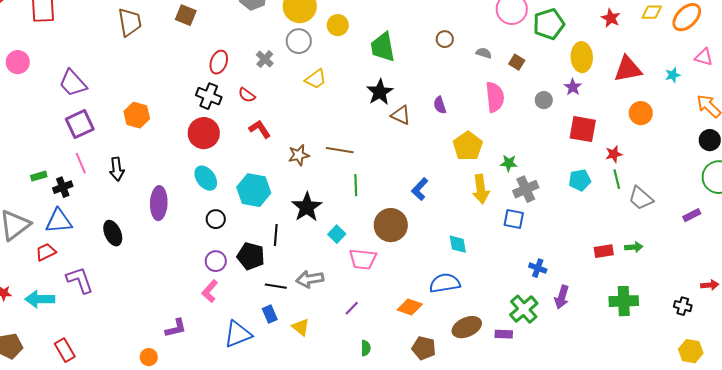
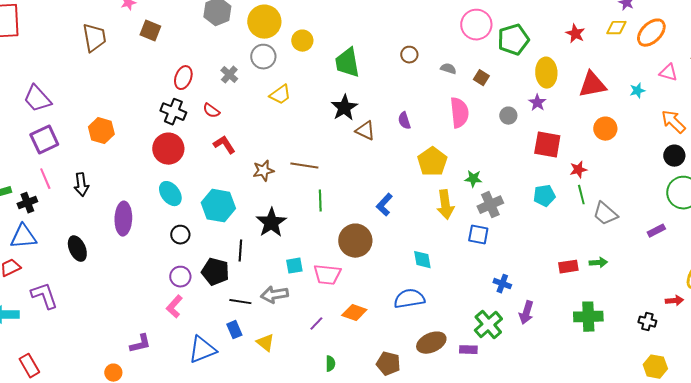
cyan square: (337, 234) -> (294, 266), moved, turned 36
orange diamond: (410, 307) -> (354, 313), moved

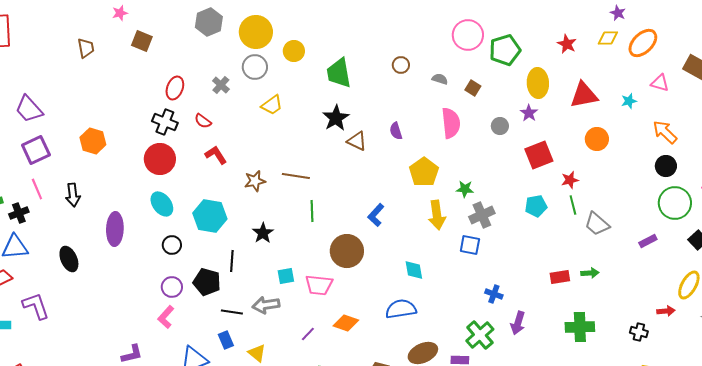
brown trapezoid: (94, 38) -> (86, 48), size x0.7
red square: (547, 145) -> (539, 155), turned -32
black star: (271, 223) -> (263, 233), size x0.7

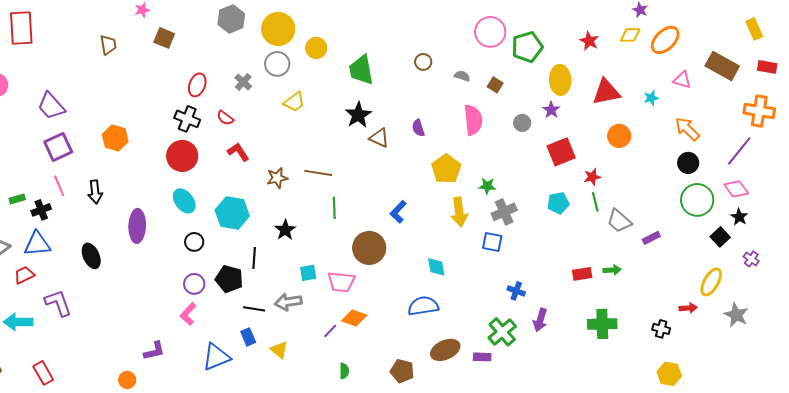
purple rectangle: (648, 241) -> (651, 238), moved
orange diamond: (346, 323) -> (354, 318), moved

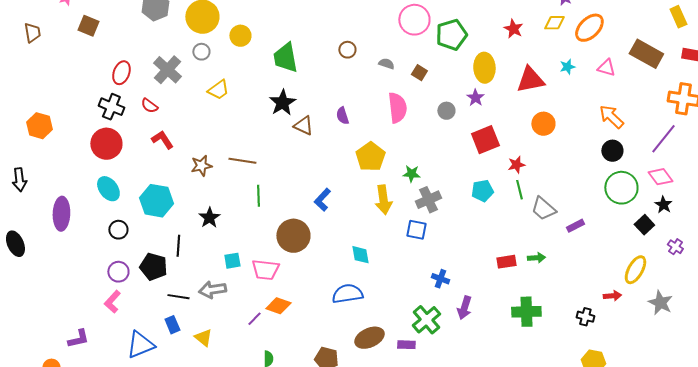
gray circle: (277, 64) -> (201, 52), size x0.7
gray cross: (243, 82) -> (167, 70), size x1.6
cyan star: (651, 98) -> (567, 67), moved

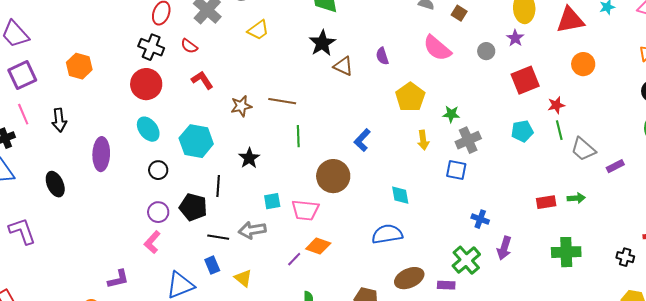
pink semicircle: (397, 108) -> (437, 48), turned 136
yellow arrow: (383, 200) -> (423, 140), size x0.7

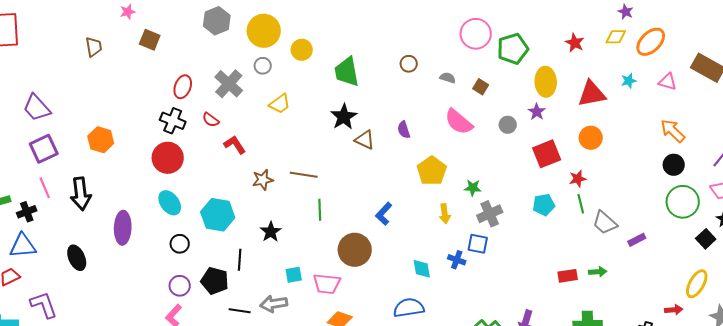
orange circle: (583, 64) -> (591, 138), moved
red L-shape: (202, 80) -> (235, 145), moved
black arrow: (59, 120) -> (81, 194), size x1.4
blue cross: (480, 219) -> (457, 260), moved

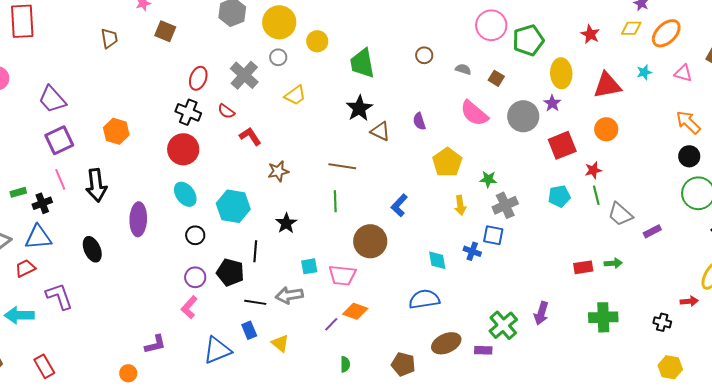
gray circle: (508, 125) -> (523, 116), size x1.8
brown line: (304, 175) -> (342, 166), moved

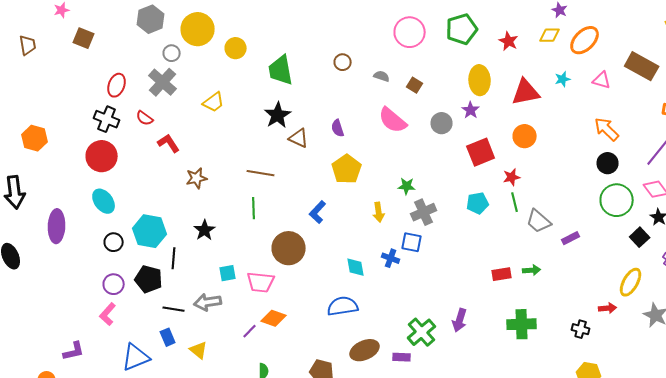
green pentagon: (528, 40) -> (462, 29), moved
gray circle: (278, 57) -> (172, 53), moved
gray circle: (523, 116) -> (442, 123), size x0.7
yellow pentagon: (447, 162) -> (347, 169), moved
cyan hexagon: (233, 206) -> (150, 231), moved

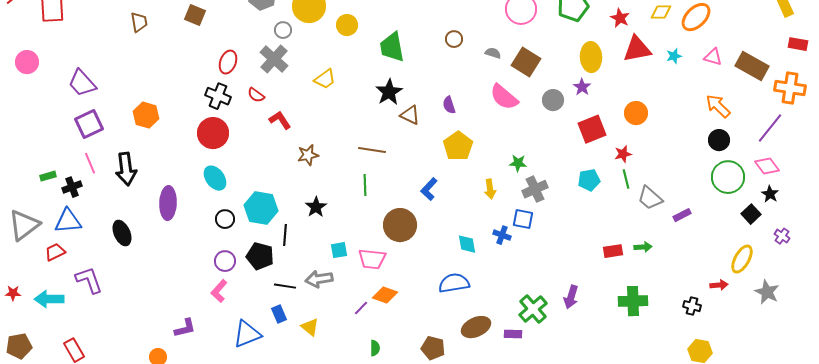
brown rectangle: (642, 66) -> (752, 66), moved
brown square: (415, 85) -> (526, 62), size x1.8
red triangle: (526, 92) -> (637, 49), moved

